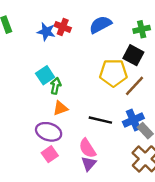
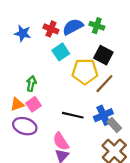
red cross: (63, 27) -> (51, 29), moved
green cross: (142, 29) -> (97, 26), moved, turned 32
cyan square: (45, 75) -> (61, 52), moved
orange triangle: (60, 108) -> (17, 104), moved
pink square: (50, 154) -> (33, 104), moved

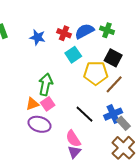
green arrow: (31, 84) -> (46, 84), size x1.5
black line: (73, 115) -> (84, 114), turned 30

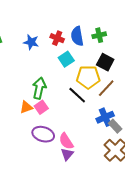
green cross: (107, 30) -> (99, 35), turned -32
blue semicircle: (84, 31) -> (77, 36), turned -72
black line: (84, 114) -> (77, 95), moved
purple ellipse: (39, 124) -> (43, 134), moved

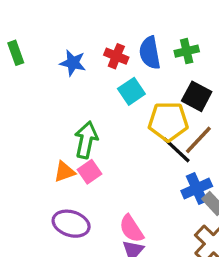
black line: (77, 95) -> (177, 150), moved
purple ellipse: (43, 134) -> (71, 224), moved

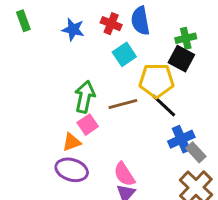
green cross: (187, 51) -> (186, 38), moved
brown line: (198, 140) -> (123, 104), moved, turned 32
orange triangle: (64, 172) -> (72, 142), moved

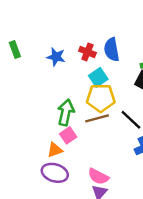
yellow pentagon: (156, 81) -> (101, 98), moved
pink semicircle: (124, 174) -> (98, 176), turned -30

